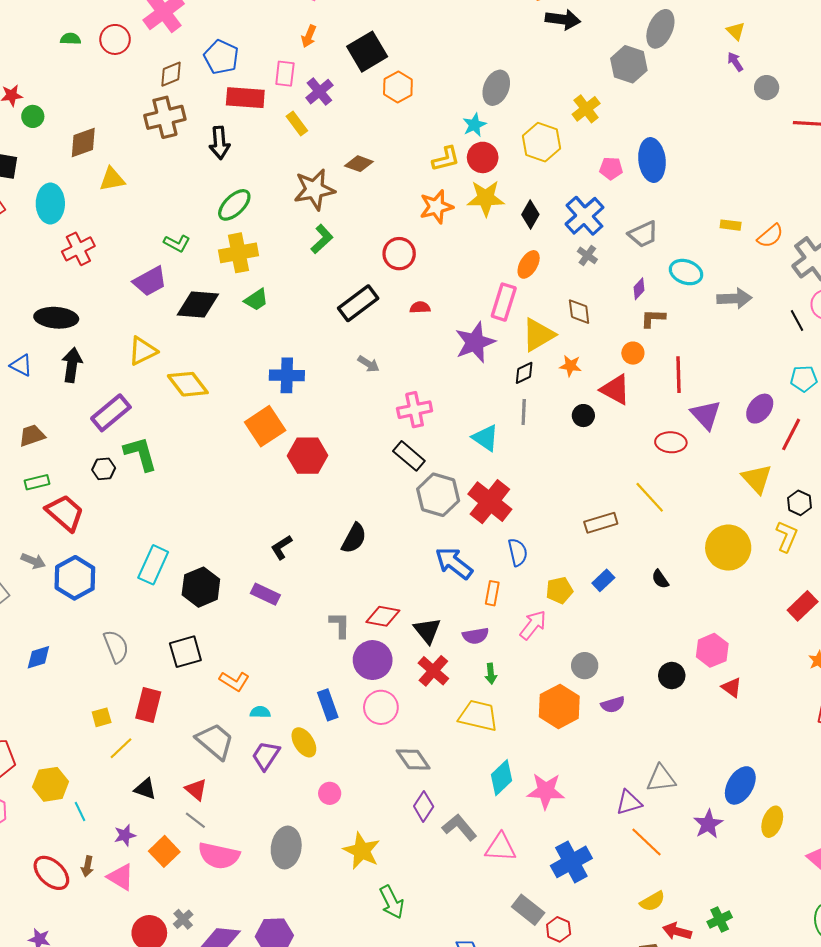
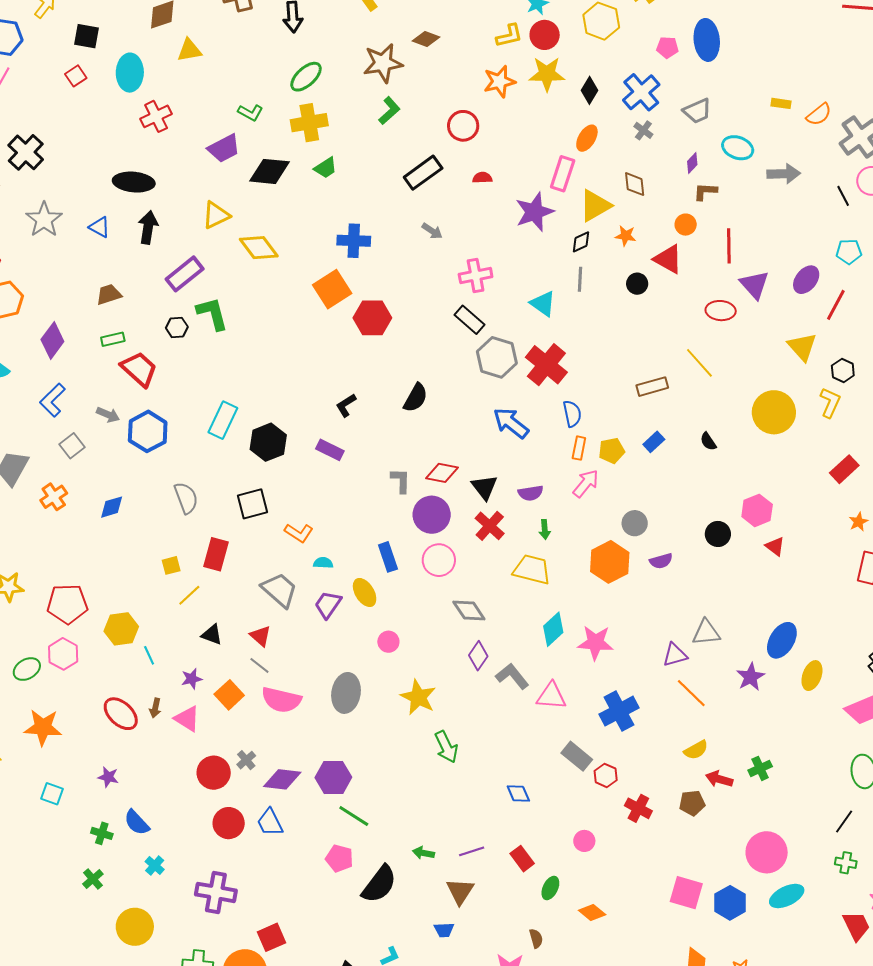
orange rectangle: (492, 593) -> (579, 448), moved

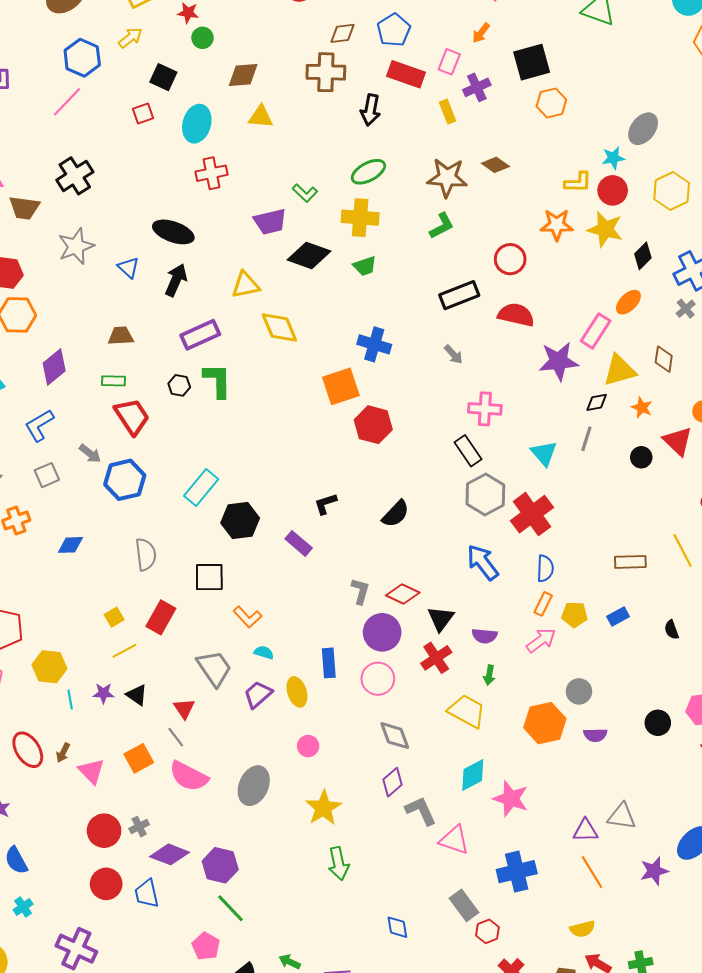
red semicircle: (482, 178) -> (516, 315), size x1.8
yellow square: (171, 565) -> (114, 617), turned -30
purple star: (192, 679) -> (103, 693), moved

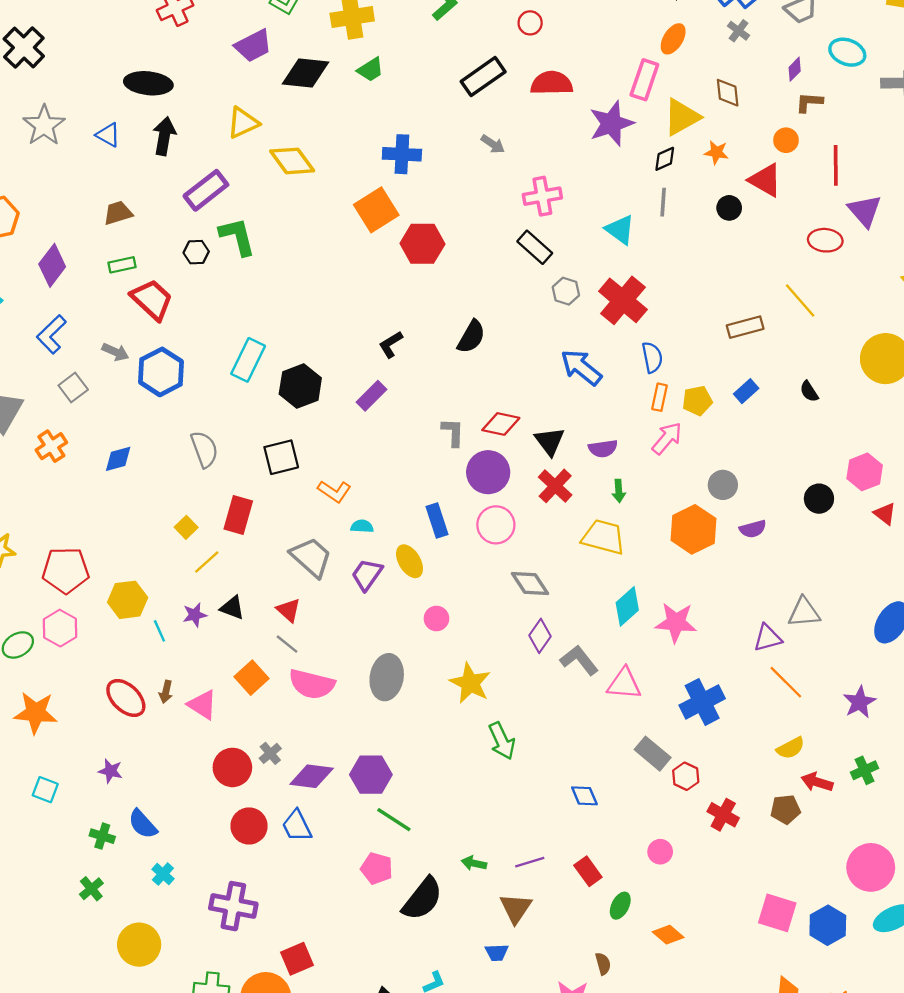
red circle: (510, 259) -> (530, 23), size x0.7
gray hexagon: (485, 494) -> (566, 291), size x0.6
purple rectangle: (299, 543) -> (371, 396), turned -72
purple star: (654, 871) -> (859, 702), moved

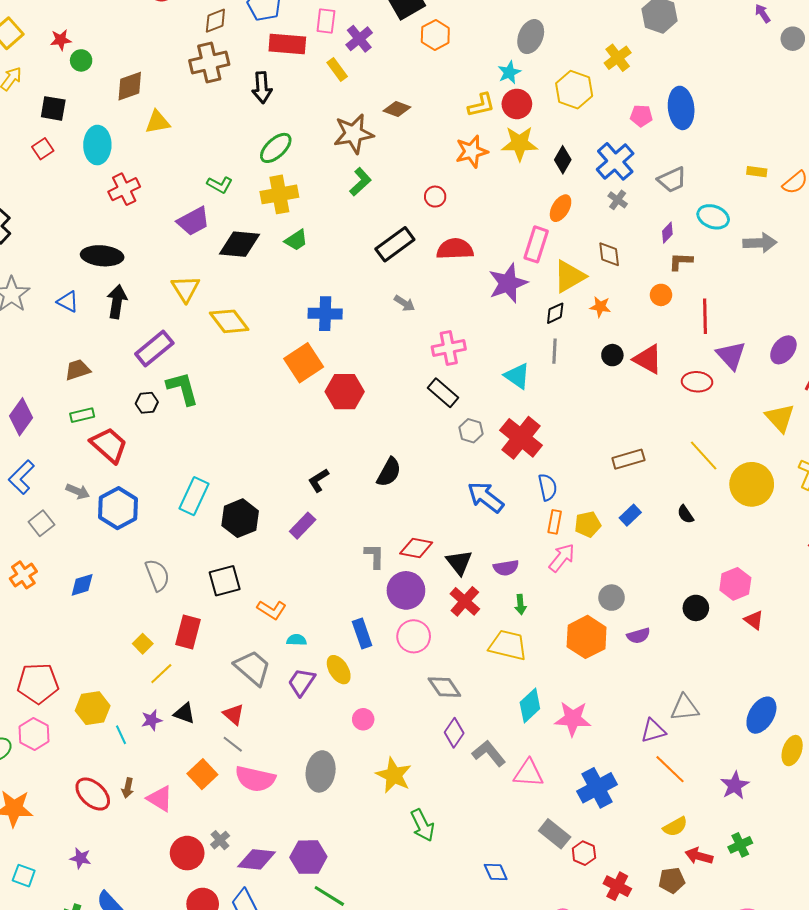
yellow triangle: (243, 123) -> (186, 289), turned -36
red triangle: (765, 180) -> (648, 359), moved
yellow line: (800, 300) -> (704, 455), moved

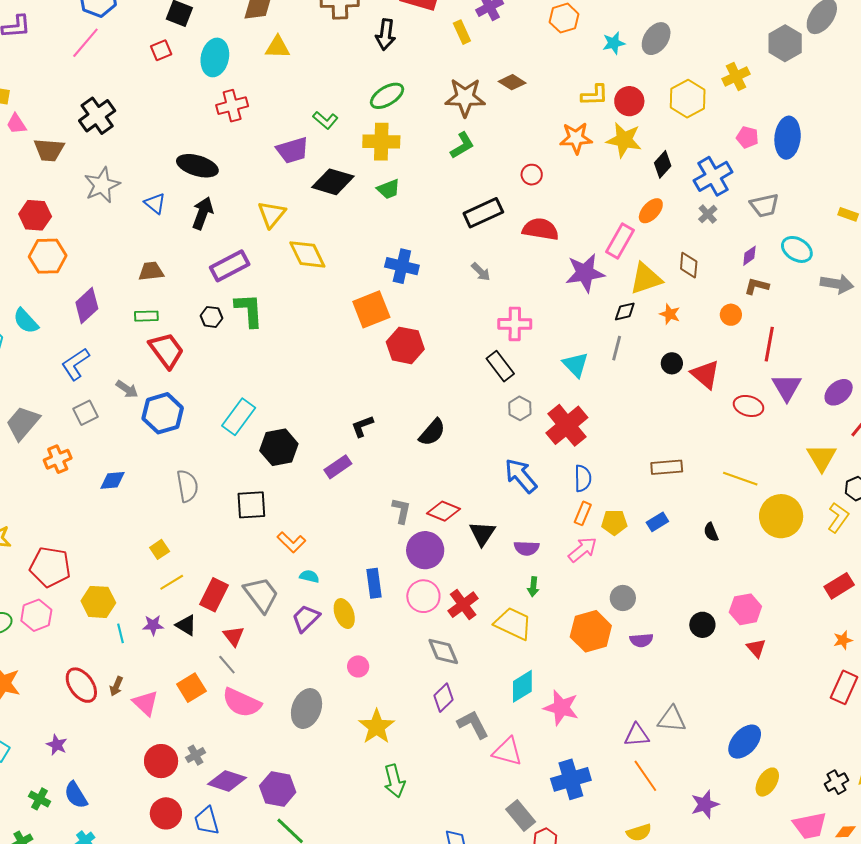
cyan star: (509, 72) -> (614, 43), moved
yellow line: (704, 455) -> (740, 479), turned -40
red cross: (465, 601) -> (463, 605), moved
red rectangle: (188, 632) -> (214, 595), moved

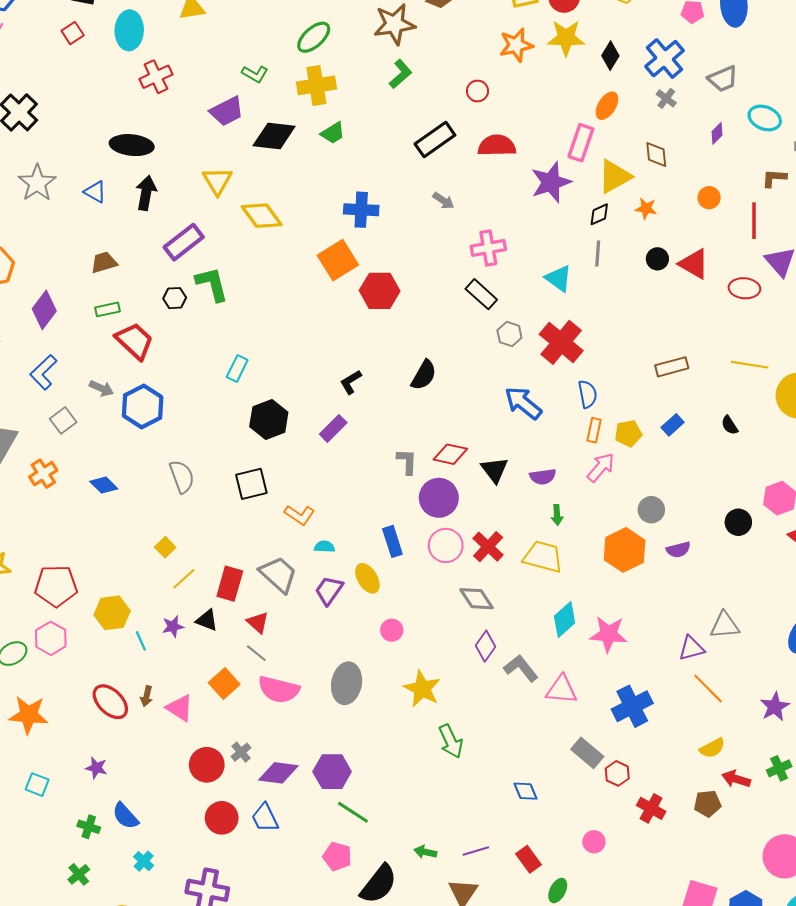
brown L-shape: (757, 286) -> (774, 178), moved
cyan rectangle: (239, 417) -> (237, 368), moved, size x0.7
blue diamond: (113, 480) -> (104, 485), turned 60

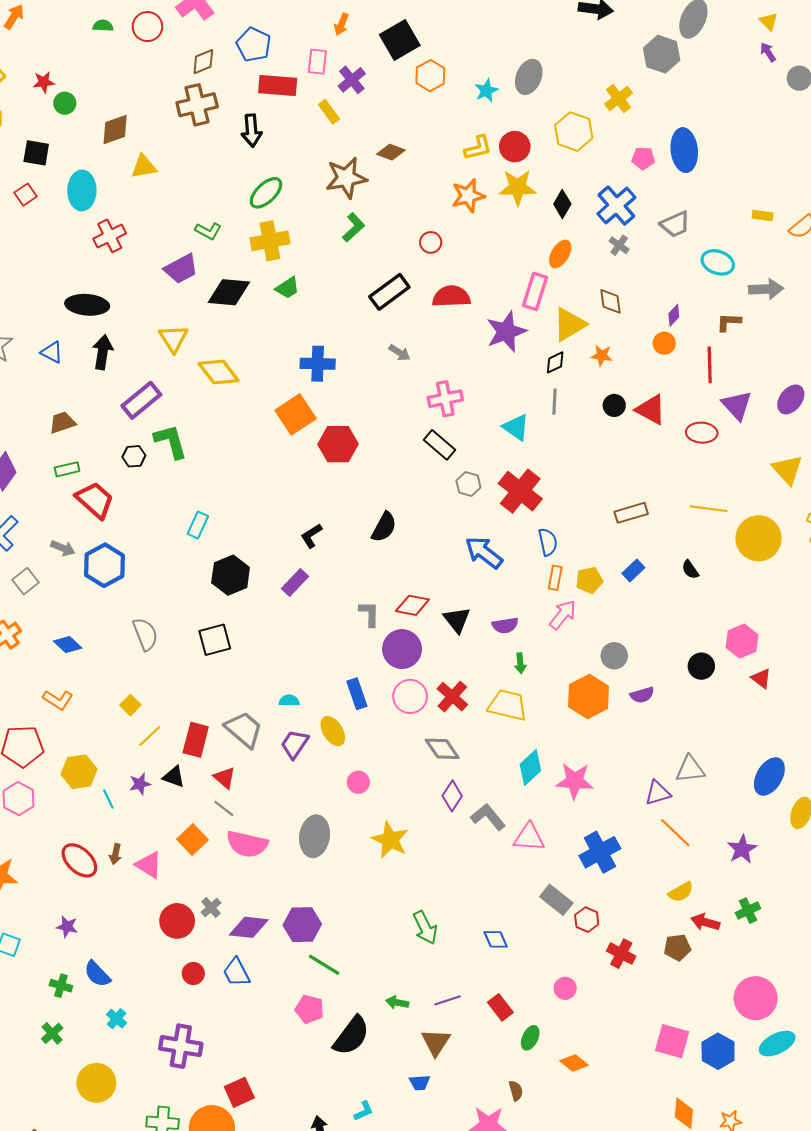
purple diamond: (717, 133) -> (674, 315), moved
orange L-shape: (299, 515) -> (58, 700), moved
green arrow: (451, 741) -> (425, 928), moved
red circle: (222, 818) -> (193, 973), size x0.7

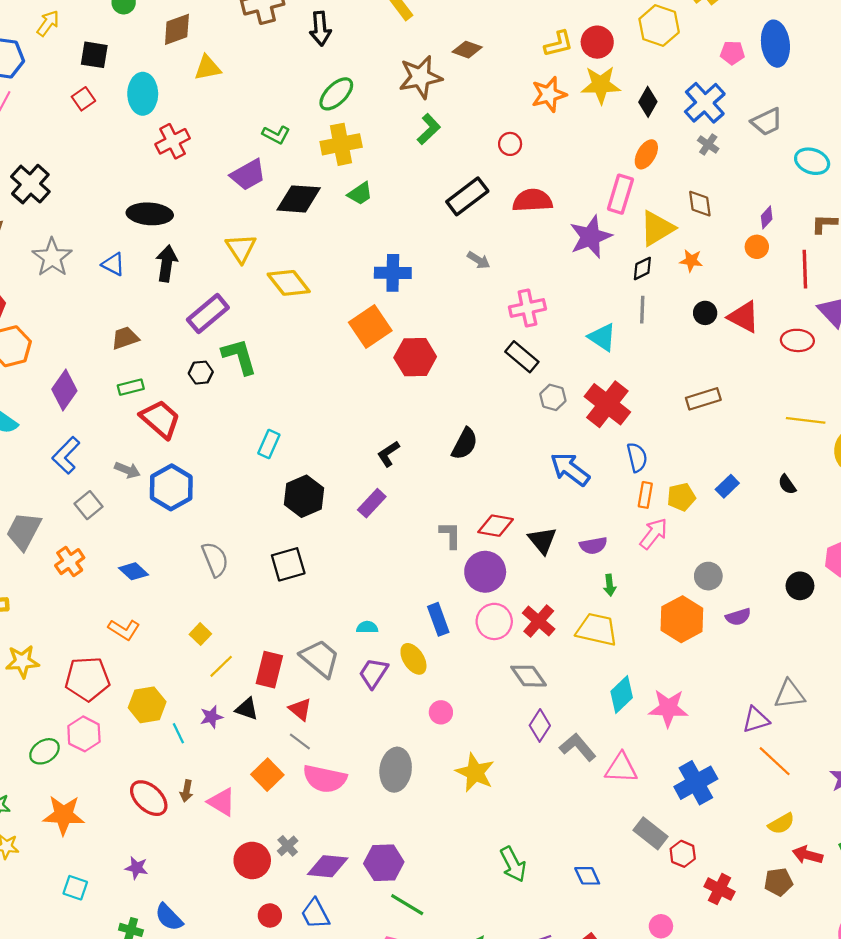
brown rectangle: (631, 513) -> (703, 399), moved

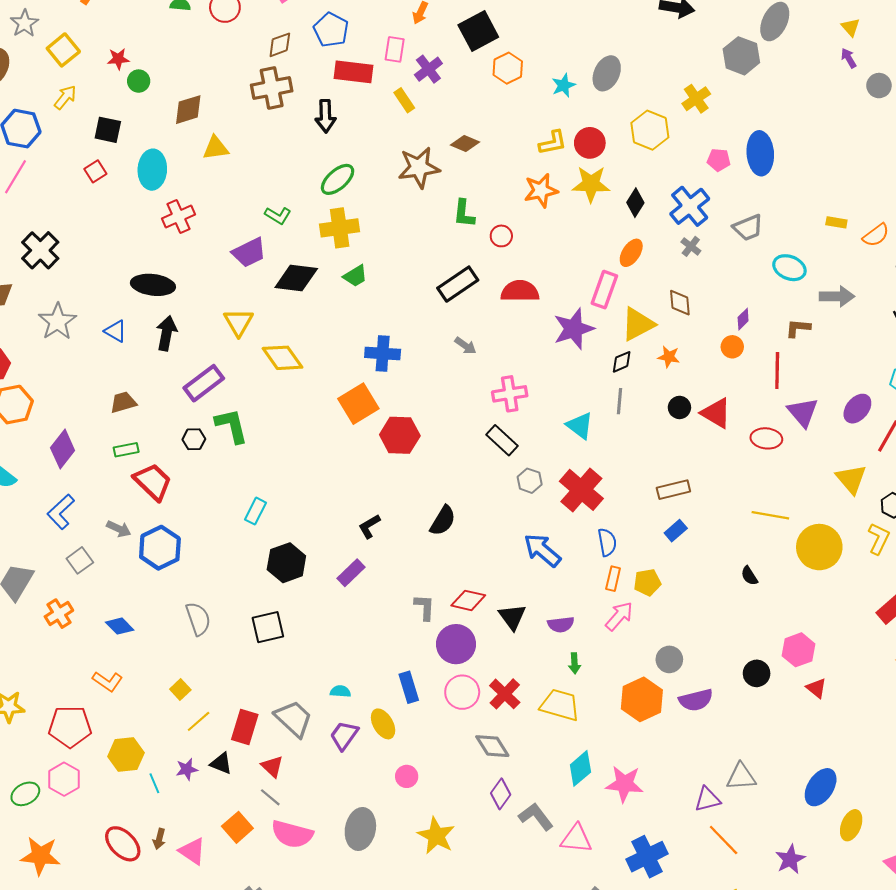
green L-shape: (429, 129) -> (464, 214), moved, turned 136
blue rectangle: (727, 486) -> (676, 531), moved
purple semicircle: (738, 617) -> (696, 700), size x1.4

